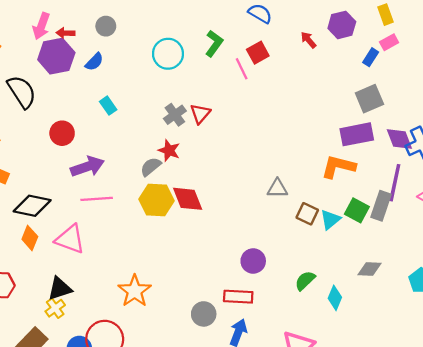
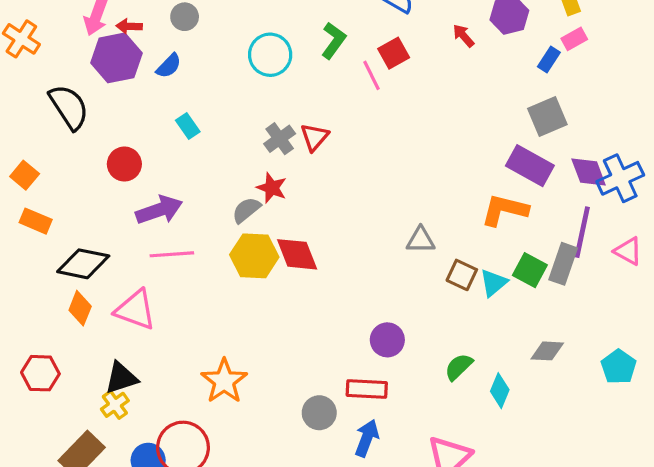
purple rectangle: (357, 134) -> (530, 166), turned 40

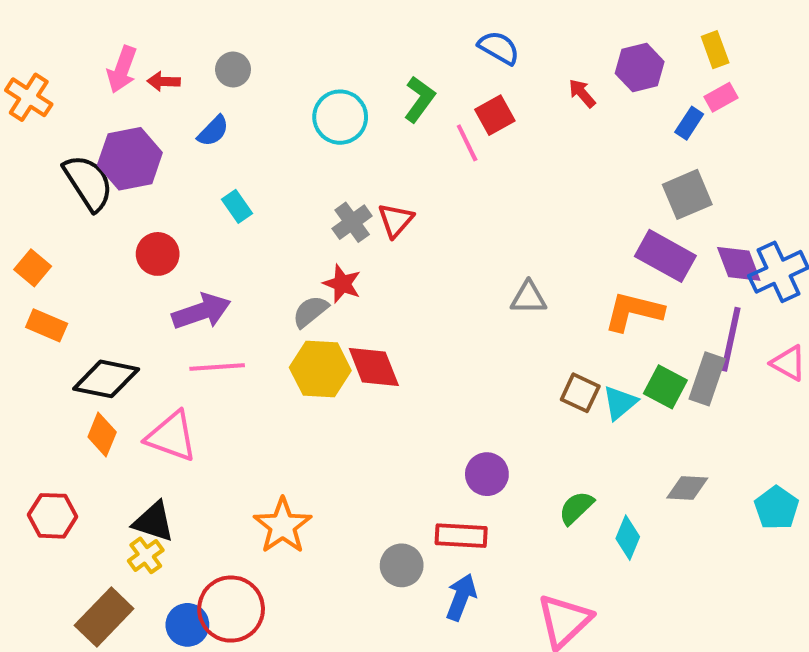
purple hexagon: (116, 58) -> (130, 159), moved
gray triangle: (421, 240) -> (529, 298), moved
black triangle: (121, 378) -> (154, 522), turned 36

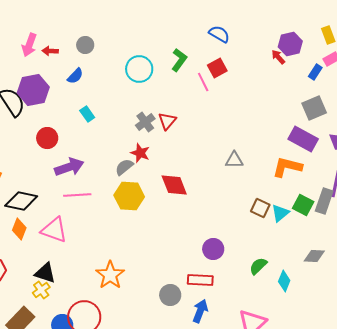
red arrow: (582, 93) -> (278, 57), moved
red diamond: (374, 367) -> (174, 185), moved

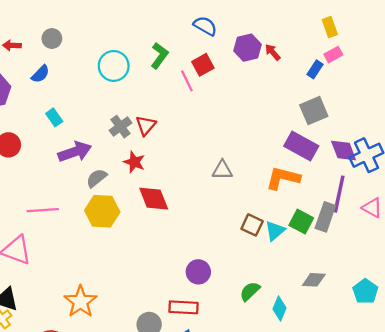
purple hexagon: (290, 44) -> (247, 48), moved
red star: (140, 153) -> (134, 162), moved
purple arrow: (69, 167) -> (75, 152), moved

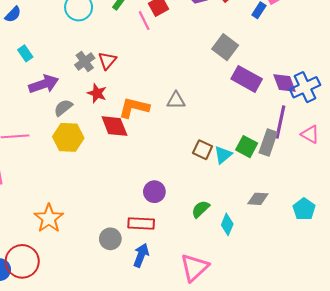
gray square: (314, 111) -> (225, 47), moved, turned -30
orange L-shape: (283, 178) -> (134, 108), moved

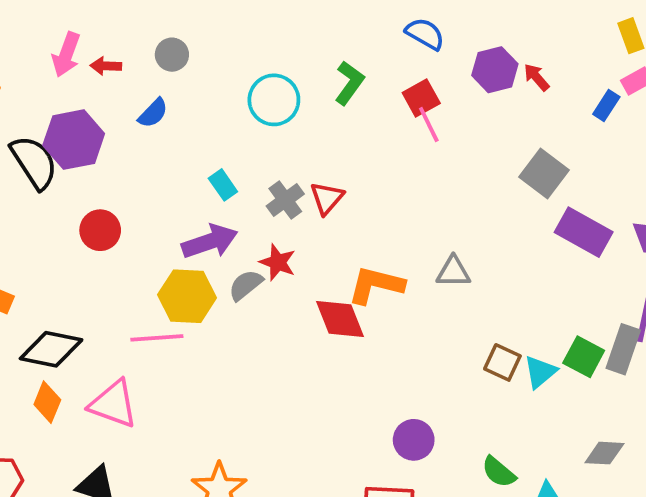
pink line: (144, 21) -> (429, 124), moved
cyan rectangle: (25, 53) -> (223, 185), moved
red star: (97, 93) -> (278, 262), moved
yellow hexagon: (68, 137) -> (187, 296), moved
green semicircle: (201, 209) -> (499, 472), turned -96

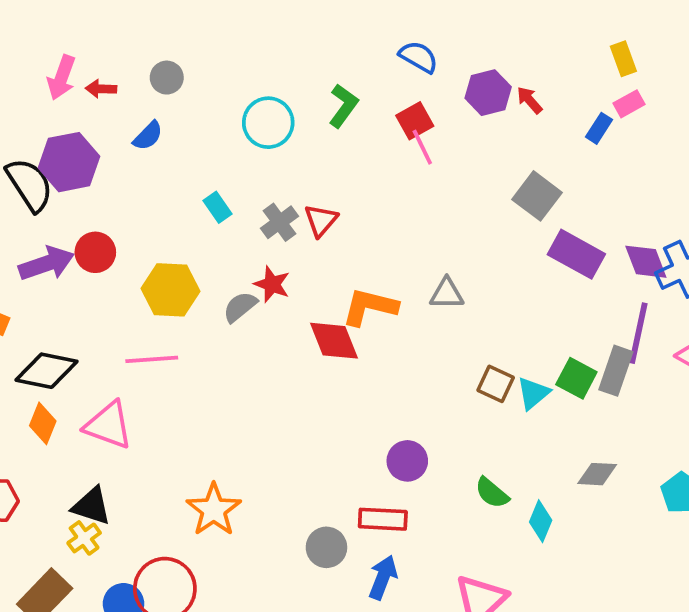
purple arrow: (210, 242) -> (46, 264), moved
yellow hexagon: (187, 296) -> (171, 290), moved

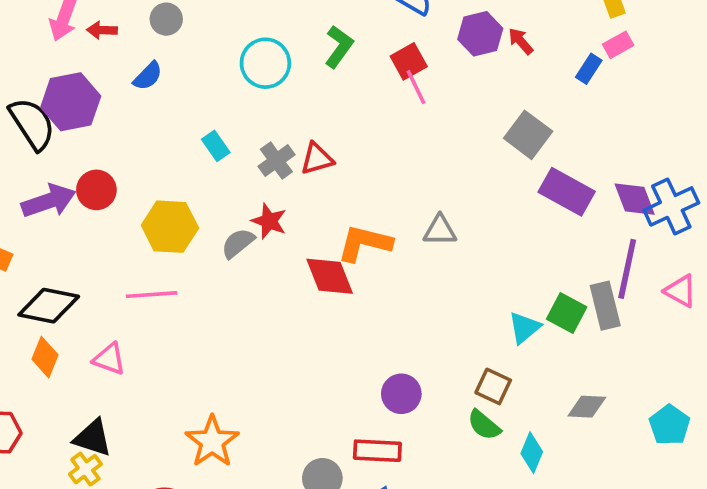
red triangle: (321, 220) -> (317, 159), turned 33
gray rectangle: (616, 371) -> (605, 306), turned -33
brown square: (496, 384) -> (493, 386), moved
pink triangle: (108, 425) -> (109, 359), size x0.7

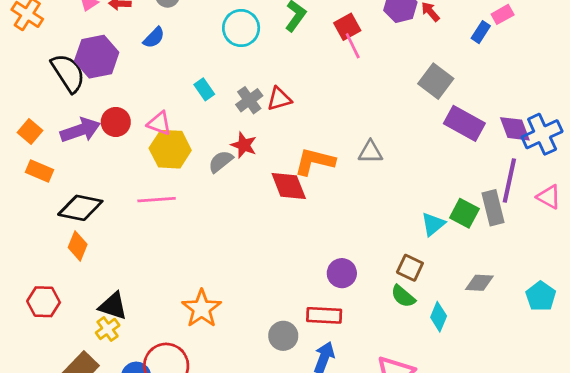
pink triangle: (109, 359) -> (159, 123), moved

